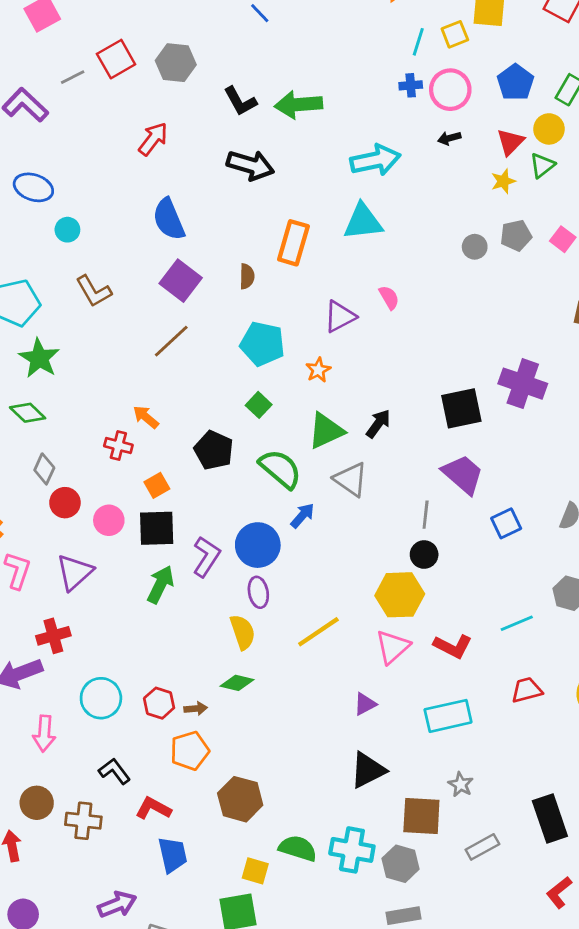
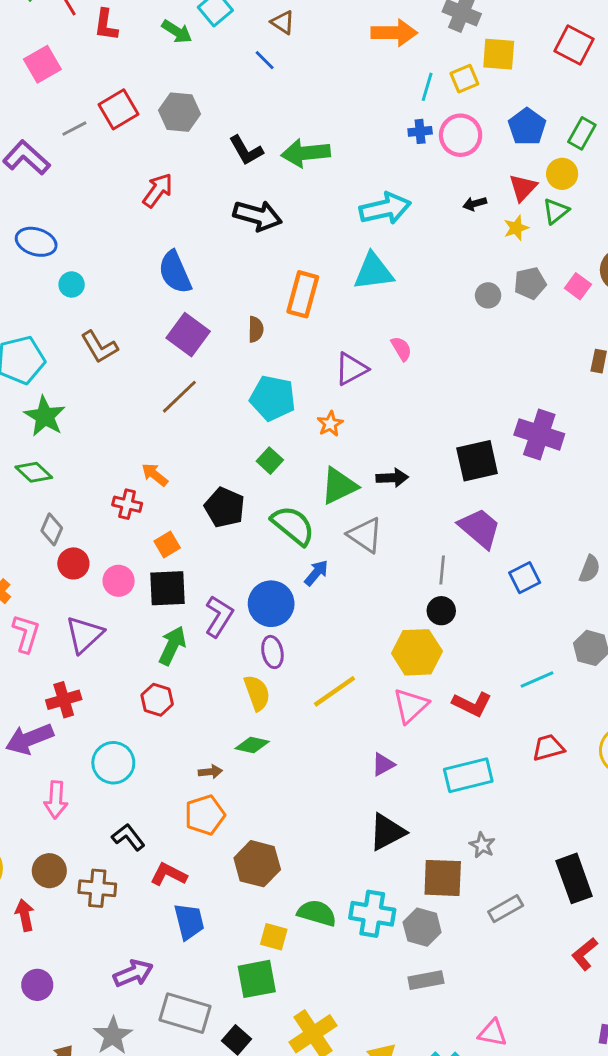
black arrow: (449, 138) -> (475, 204), moved
black arrow: (378, 424) -> (392, 478), turned 52
red hexagon: (159, 703) -> (157, 700), moved

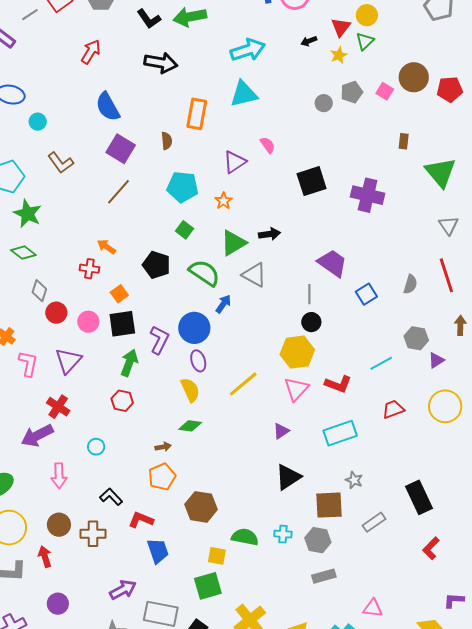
black square: (477, 461) -> (312, 181), moved
red cross: (64, 700) -> (58, 407), turned -35
cyan circle: (113, 763) -> (96, 447), size x0.6
cyan cross: (372, 914) -> (283, 534), size x0.6

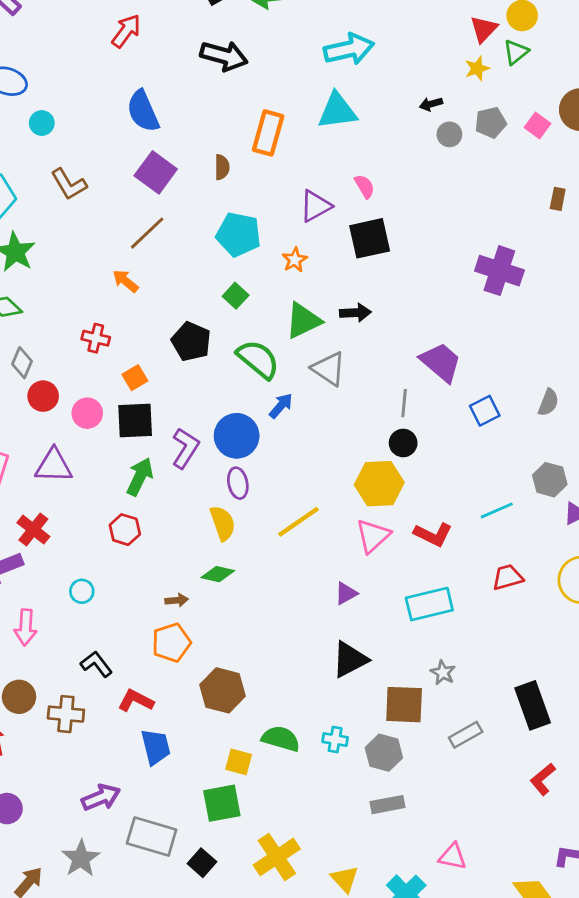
black arrow: (309, 41) -> (431, 104), moved
black square: (312, 181) -> (370, 238), moved
orange arrow: (106, 247) -> (125, 281), moved
purple triangle: (68, 361) -> (54, 466), turned 44

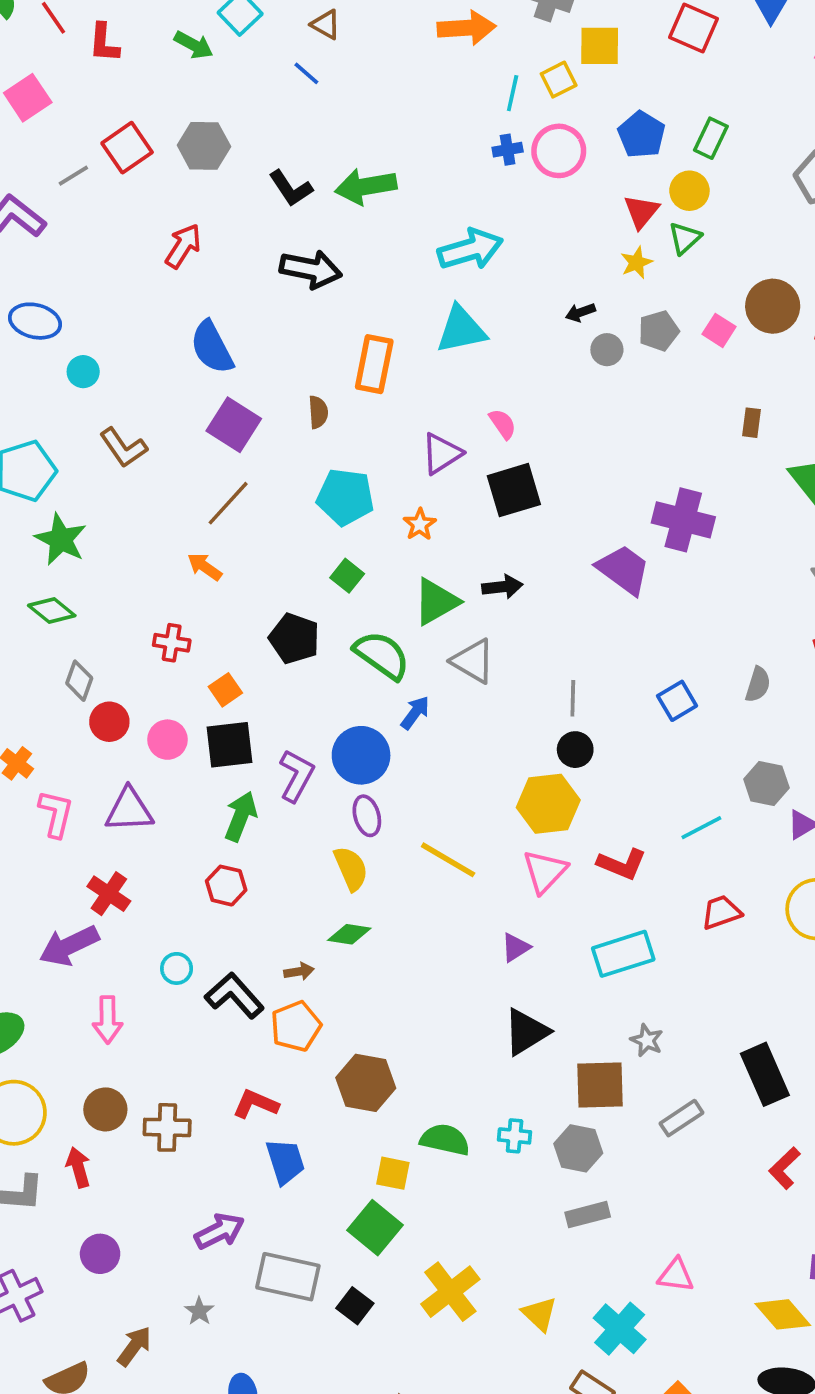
purple trapezoid: (441, 362) -> (624, 570), moved
yellow line: (298, 522) -> (448, 860), turned 69
black L-shape: (96, 664) -> (234, 996), moved, size x1.4
green square: (222, 803) -> (375, 1228), turned -36
gray star: (81, 858) -> (199, 1311), size x0.6

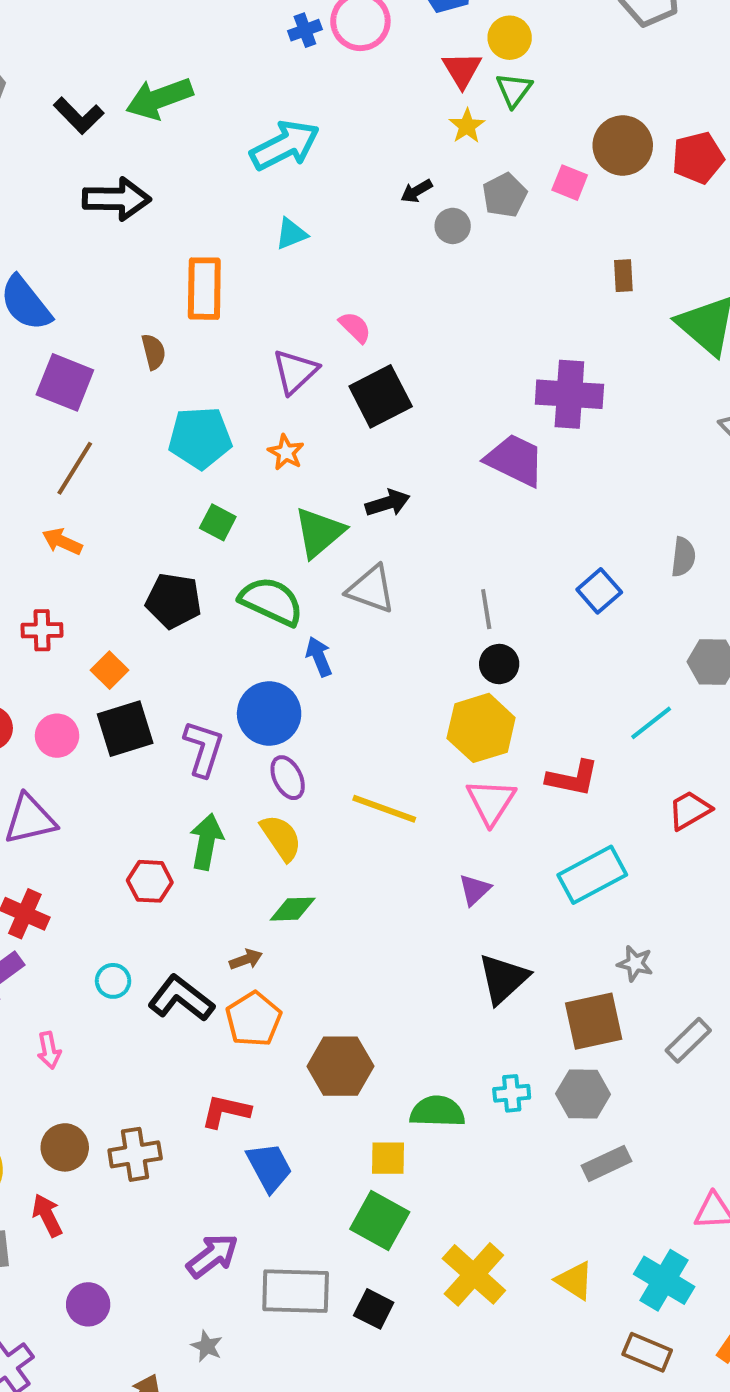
cyan triangle: (461, 330) -> (291, 234), size x0.6
blue arrow: (415, 713) -> (319, 657), turned -48
green arrow: (241, 816) -> (206, 842), moved
pink arrow: (108, 1020) -> (49, 1050), size x0.7

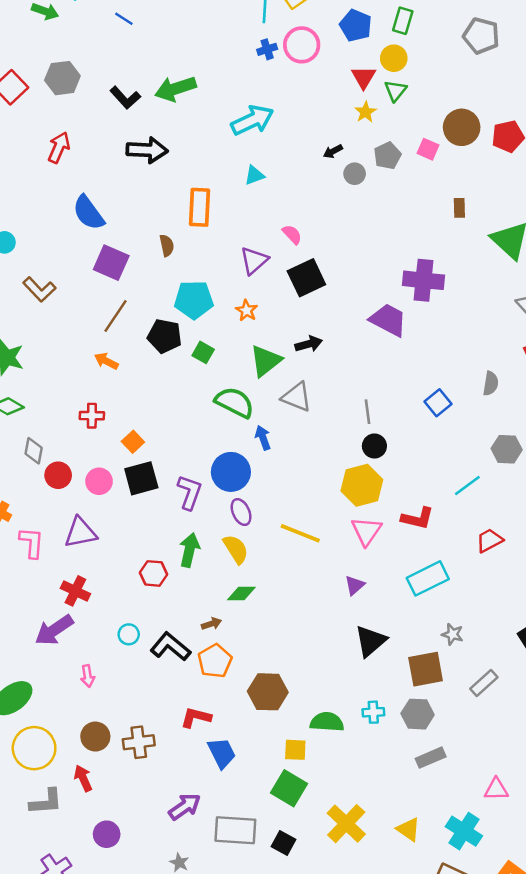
black pentagon: (174, 601) -> (165, 336), moved

